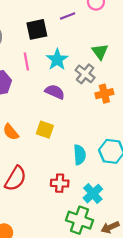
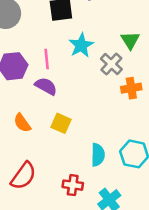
pink line: (26, 62) -> (47, 59), moved
purple semicircle: (55, 92) -> (46, 86), moved

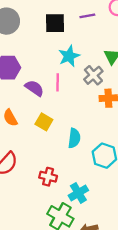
pink line: (47, 59) -> (58, 82), moved
cyan semicircle: (98, 155) -> (74, 138), moved

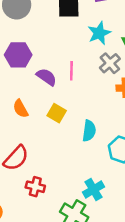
cyan star: (69, 56) -> (99, 33), moved
red cross: (48, 177) -> (35, 187), moved

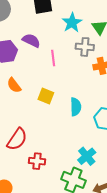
gray cross: (110, 63) -> (85, 47), turned -36
purple semicircle: (47, 77) -> (31, 41), moved
orange semicircle: (21, 109) -> (14, 85), moved

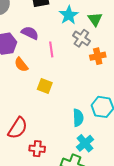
gray cross: (85, 47) -> (81, 38), turned 30
orange semicircle: (14, 85) -> (21, 65), moved
cyan semicircle: (76, 107) -> (78, 118), moved

